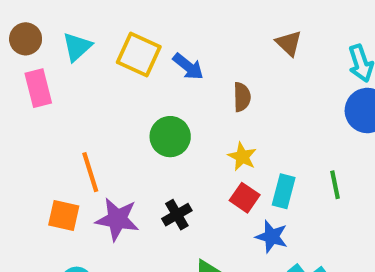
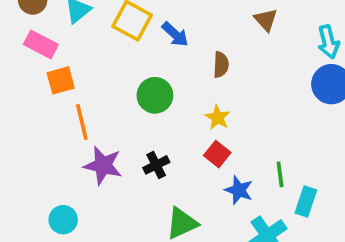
pink rectangle: (38, 88) -> (41, 44), turned -52
green line: (335, 185) -> (280, 174), moved
cyan rectangle: (284, 191) -> (306, 202), moved
orange square: (64, 215) -> (61, 80), moved, turned -32

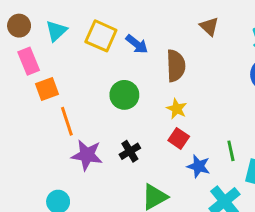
pink rectangle: (41, 44) -> (29, 61), turned 45
brown semicircle: (221, 65) -> (176, 66), size x1.5

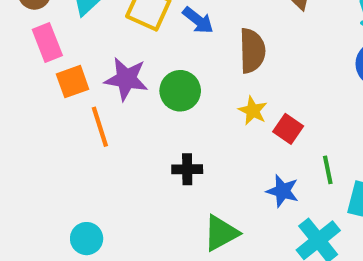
red square: (179, 138) -> (288, 129), moved
black cross: (130, 151) -> (187, 169), turned 30
purple star: (87, 155) -> (126, 79), moved

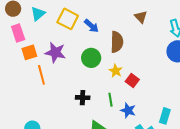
green circle: (180, 91) -> (91, 58), moved
green line: (328, 170) -> (111, 100), moved

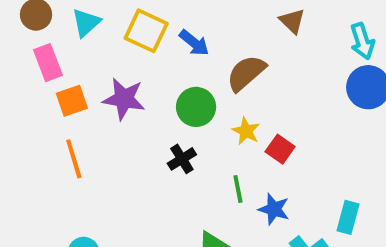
brown semicircle: (117, 42) -> (246, 73), turned -130
orange line: (41, 75) -> (74, 159), moved
black cross: (83, 98) -> (182, 159), moved, turned -32

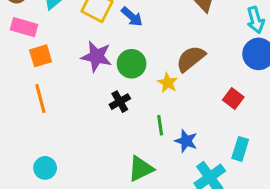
pink rectangle: (48, 63) -> (24, 27), turned -55
brown semicircle: (246, 73) -> (191, 59), moved
purple star: (124, 99) -> (96, 56), moved
red square: (280, 149) -> (233, 99), moved

